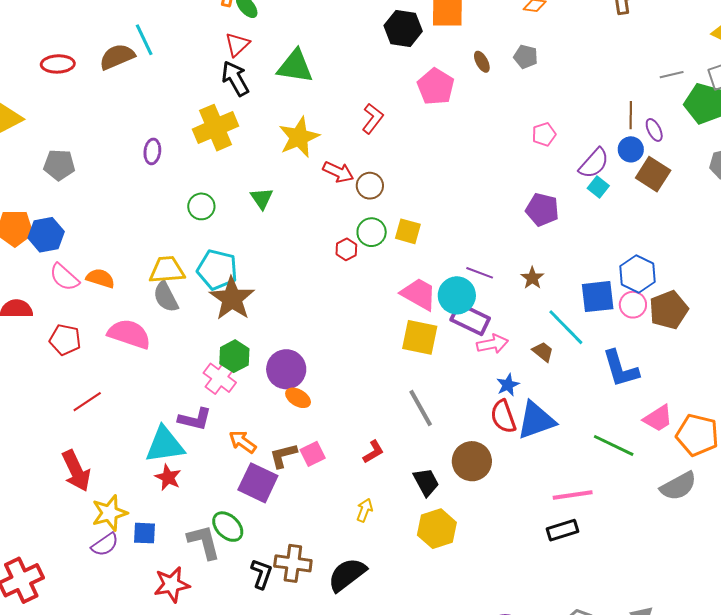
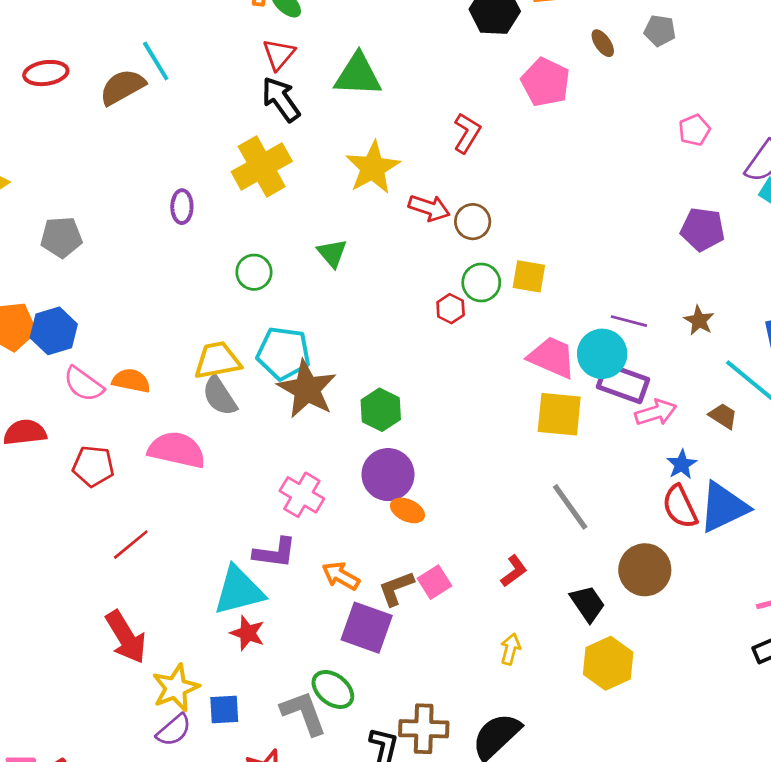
red ellipse: (58, 64) -> (46, 73), moved
green hexagon: (234, 356) -> (381, 410), moved

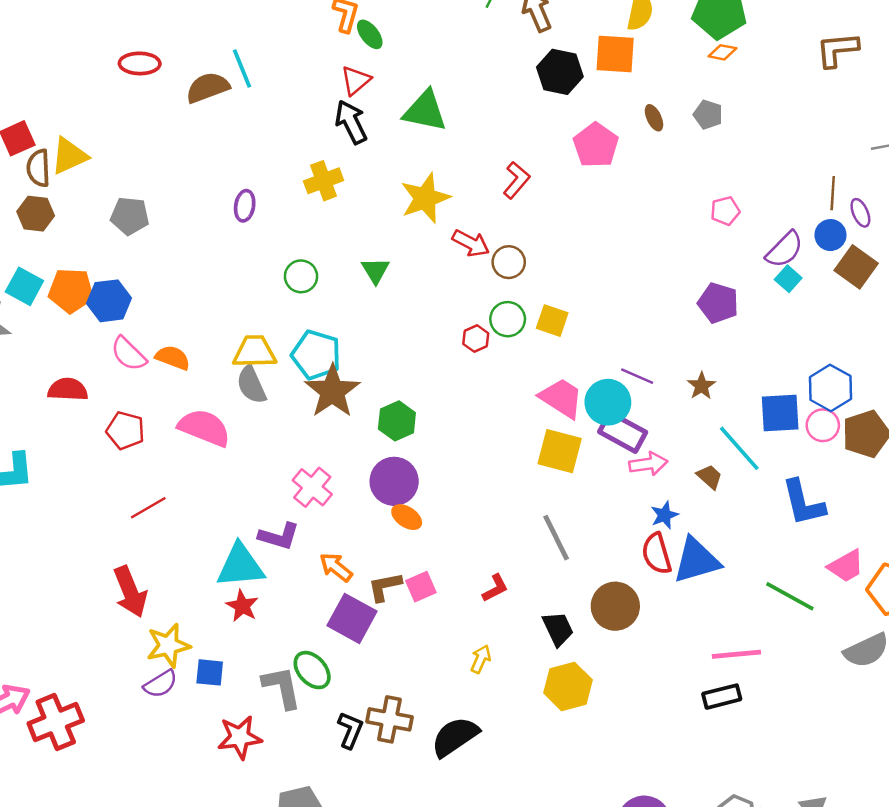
yellow cross: (262, 167) -> (324, 181), size x0.7

